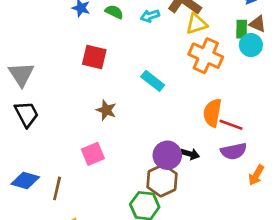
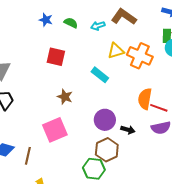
yellow triangle: (196, 24) -> (116, 51), moved
pink square: (93, 154) -> (55, 130), size x1.4
purple circle: (167, 155) -> (105, 120), moved

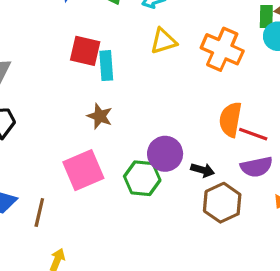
yellow triangle: (116, 51) -> (163, 41), moved
cyan rectangle: (100, 75) -> (106, 66), moved, turned 48
brown hexagon: (107, 150) -> (222, 203), moved
green hexagon: (94, 169) -> (142, 178), moved

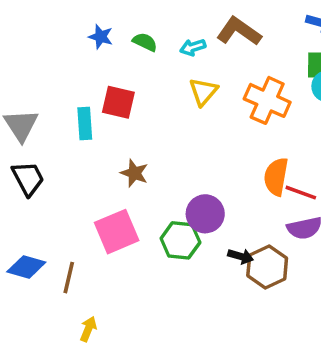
yellow triangle: (163, 41) -> (203, 92), turned -32
cyan rectangle: (106, 66) -> (85, 123), moved
black arrow: (203, 170) -> (241, 256), moved

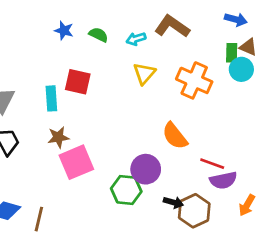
brown star: (134, 173) -> (58, 137), moved, turned -30
orange semicircle: (276, 177) -> (175, 136), moved, turned -48
red line: (301, 193) -> (212, 164), moved
pink square: (117, 232) -> (76, 162), moved

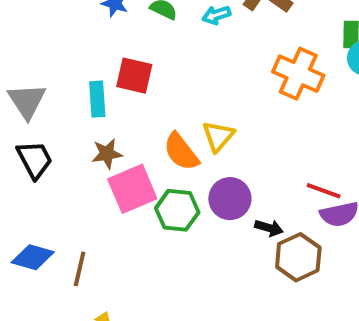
yellow triangle: (144, 73) -> (218, 136), moved
orange semicircle: (175, 136) -> (181, 152), moved
green hexagon: (126, 190) -> (177, 210), moved
black arrow: (173, 202) -> (269, 228), moved

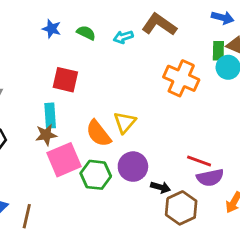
cyan rectangle: (97, 99) -> (50, 116), moved

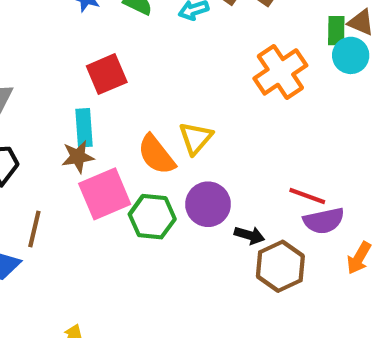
orange cross: (181, 78) -> (280, 72), turned 32
red square: (65, 80) -> (107, 74), turned -36
brown line: (27, 216) -> (34, 229), moved

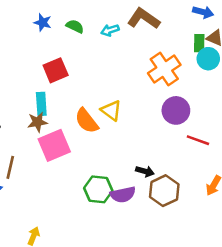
yellow triangle: (196, 138) -> (111, 110), turned -35
red line: (307, 196) -> (198, 140), moved
purple circle: (208, 204) -> (176, 110), moved
green hexagon: (152, 217) -> (98, 189), moved
purple semicircle: (324, 221) -> (123, 195), moved

